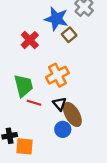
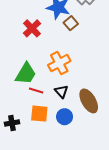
green trapezoid: (23, 86) -> (26, 74), turned 45
brown ellipse: (72, 114) -> (89, 101), moved
orange square: (24, 146) -> (39, 114), moved

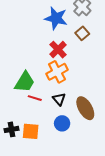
brown square: (71, 23) -> (82, 33), moved
red cross: (32, 28) -> (58, 50), moved
orange square: (39, 114) -> (31, 131), moved

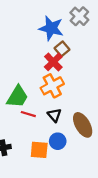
brown square: (82, 33) -> (62, 49), moved
orange square: (31, 131) -> (39, 150), moved

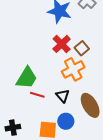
brown square: (62, 49) -> (82, 48), moved
orange cross: (52, 86) -> (73, 69), moved

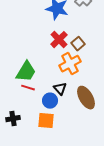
red line: (37, 95) -> (28, 88), moved
blue circle: (66, 121) -> (50, 101), moved

